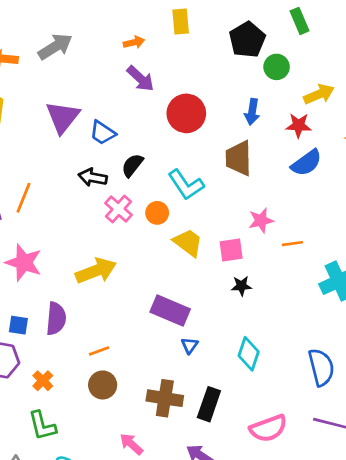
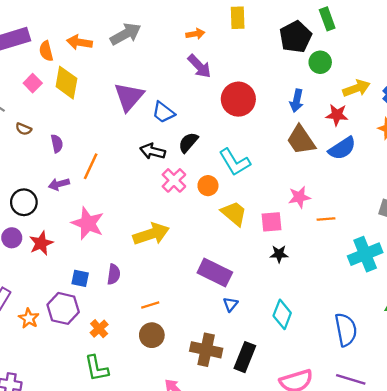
green rectangle: (299, 21) -> (327, 19), moved
brown trapezoid: (239, 158) -> (301, 140), moved, turned -36
purple semicircle: (56, 319) -> (114, 274), size x0.7

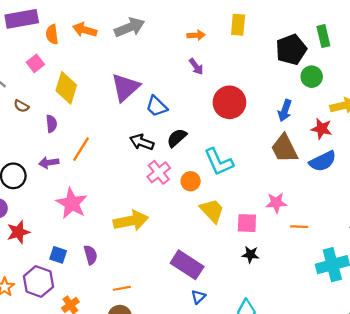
purple arrow: (199, 66) -> (196, 67), size x0.7
yellow diamond: (66, 83) -> (66, 88), moved
red star: (41, 243) -> (18, 232), moved
purple semicircle: (114, 274) -> (91, 255), turned -30

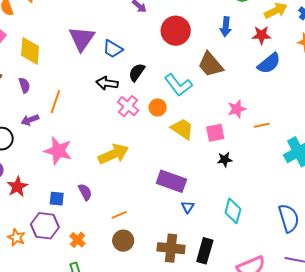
brown trapezoid: (284, 149) -> (210, 65), moved

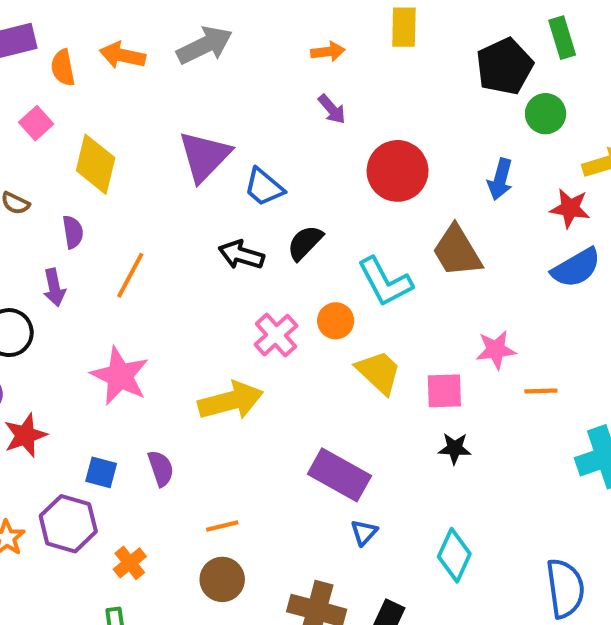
pink cross: (128, 106) -> (276, 335), moved
purple arrow: (30, 120) -> (54, 287), moved, turned -90

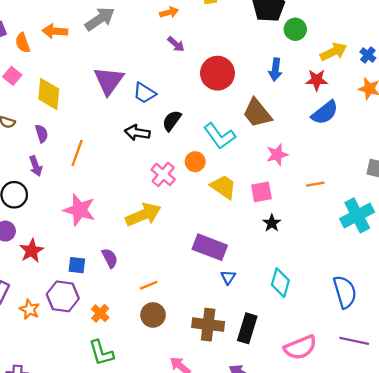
pink star: (496, 350) -> (277, 155), moved
black star: (455, 448) -> (272, 223), turned -30

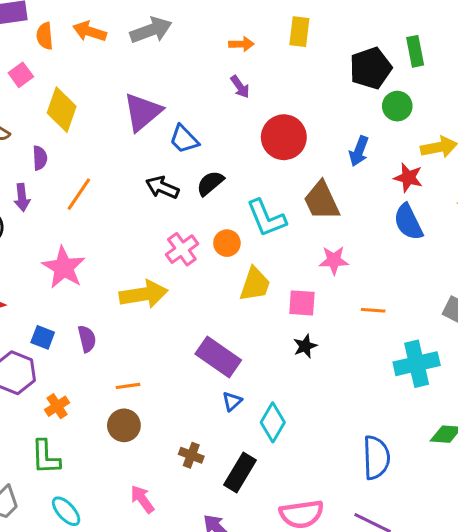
blue semicircle: (325, 113) -> (408, 222), turned 88
yellow trapezoid: (223, 187) -> (255, 284), turned 60
cyan diamond: (280, 283) -> (273, 422), moved
brown cross: (208, 325) -> (191, 455), size x0.6

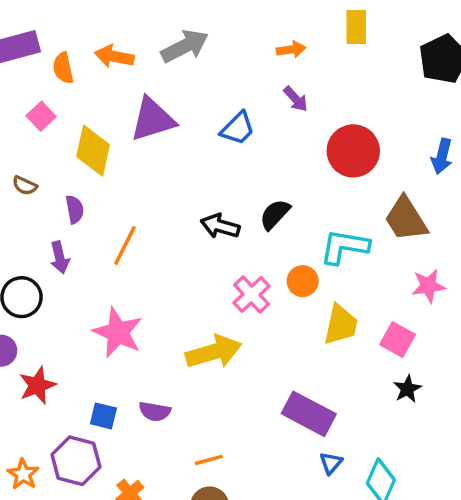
purple triangle: (143, 112) -> (153, 119), moved, turned 30
blue trapezoid: (184, 139) -> (238, 128), moved, turned -84
cyan L-shape: (266, 218) -> (344, 247), turned 129
pink square: (302, 303) -> (398, 339), turned 32
purple semicircle: (87, 339) -> (155, 411), turned 120

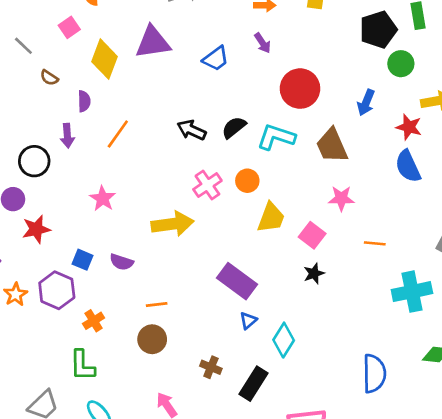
cyan L-shape: (344, 247) -> (276, 137), moved
pink star: (118, 332) -> (103, 199), size x0.7

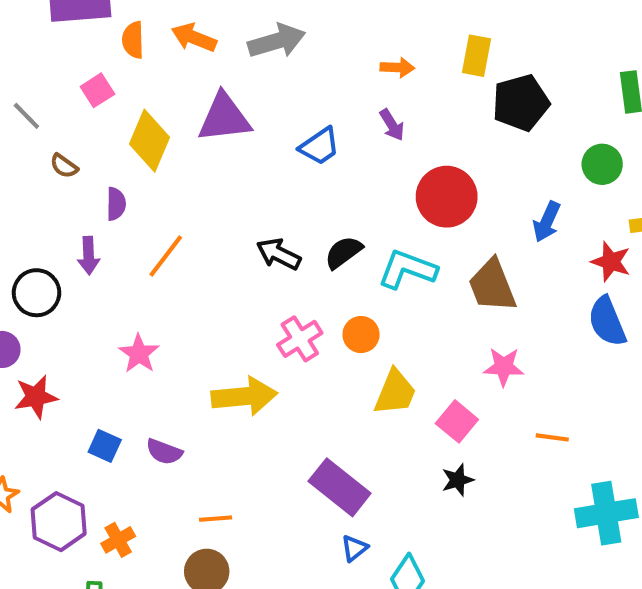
black pentagon: (378, 30) -> (521, 103), moved
purple hexagon: (57, 290) -> (59, 522), moved

